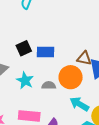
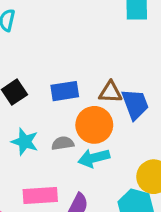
blue rectangle: (45, 52) -> (65, 91), moved
cyan arrow: (79, 104) -> (94, 158), moved, turned -36

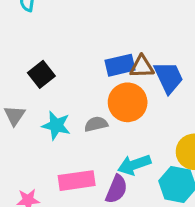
blue rectangle: (65, 91) -> (120, 65), moved
cyan arrow: (94, 158) -> (134, 165), moved

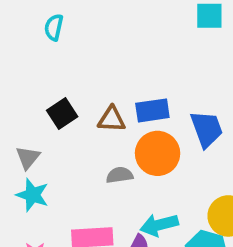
brown triangle: (142, 67) -> (112, 119), moved
cyan star: (56, 125) -> (32, 195), moved

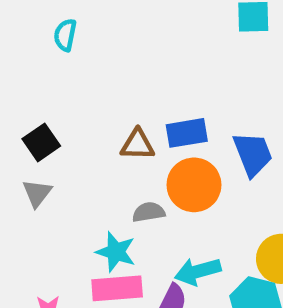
black square: (62, 113) -> (41, 142), moved
cyan star: (32, 195) -> (116, 252), moved

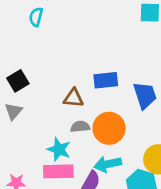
brown triangle: (138, 145) -> (73, 98), moved
orange circle: (194, 185) -> (109, 128), moved

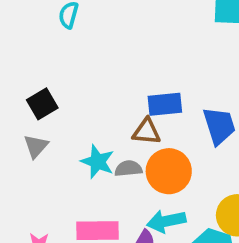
brown triangle: (73, 98) -> (147, 132), moved
cyan star: (59, 149) -> (98, 162), moved

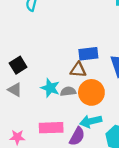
black square: (42, 104) -> (18, 65), moved
gray triangle: (36, 146) -> (15, 90), moved, turned -40

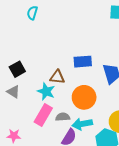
brown triangle: (78, 70) -> (57, 77), moved
gray semicircle: (68, 91) -> (63, 117), moved
pink rectangle: (51, 128) -> (43, 115), moved, turned -60

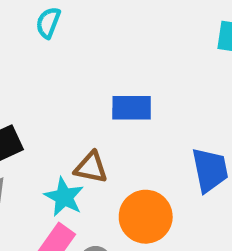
blue rectangle: (83, 62) -> (132, 108), moved

